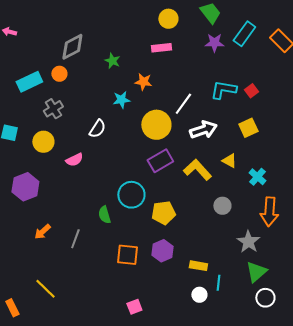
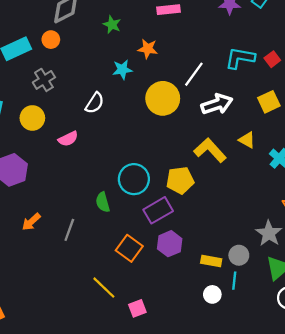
purple rectangle: (160, 161) -> (158, 210), moved
gray circle: (222, 206) -> (239, 255), moved
yellow pentagon: (163, 213) -> (180, 180), moved
orange square: (127, 255) -> (129, 248), turned 30
yellow line: (45, 289) -> (104, 288), moved

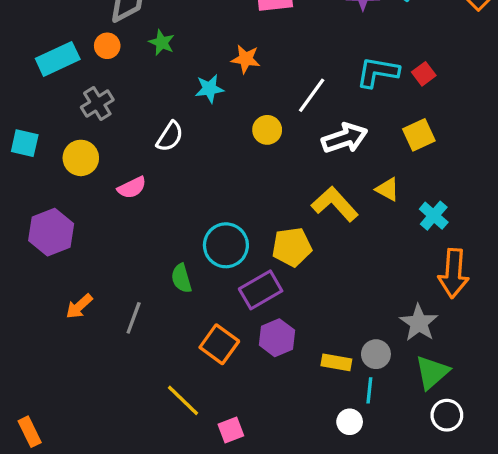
green star: (112, 25) -> (162, 42), moved
yellow circle: (163, 98) -> (267, 130), size x0.6
white circle: (212, 294) -> (350, 422), moved

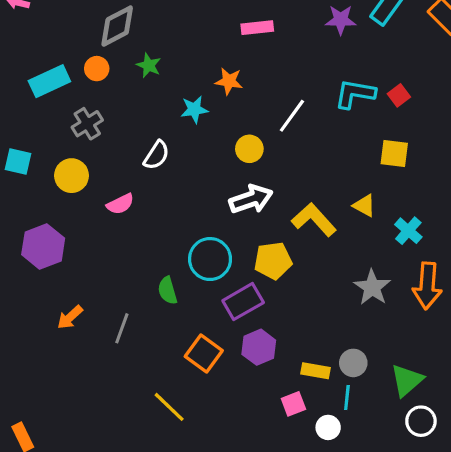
yellow square: (419, 135) -> (394, 154), turned 32
white arrow: (345, 138) -> (251, 199), moved
gray star: (419, 323) -> (372, 287), moved
pink square: (231, 430) -> (293, 404), moved

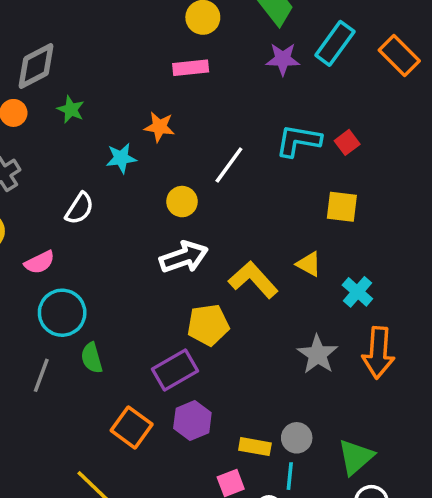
cyan circle: (210, 259) -> (62, 313), moved
gray line: (122, 328) -> (41, 375), moved

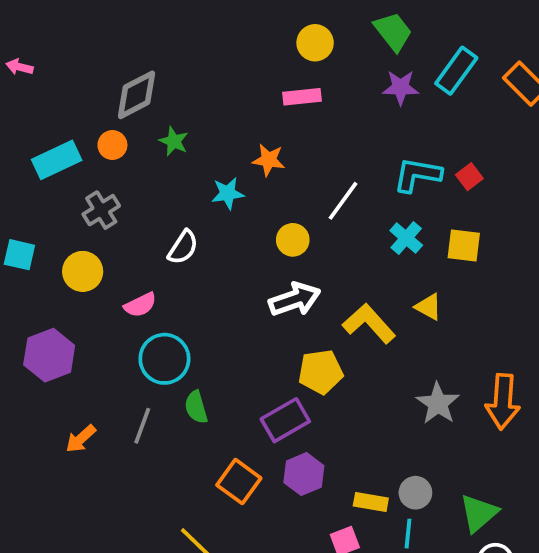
cyan cross: (357, 292) -> (406, 238), moved

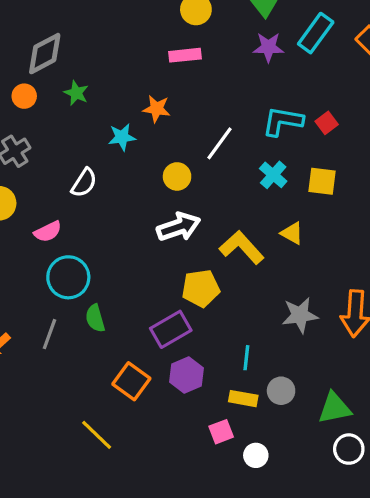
gray star: (438, 403) -> (300, 315), turned 30
green triangle: (479, 513) -> (335, 408), turned 30
cyan line: (408, 534) -> (246, 358), moved

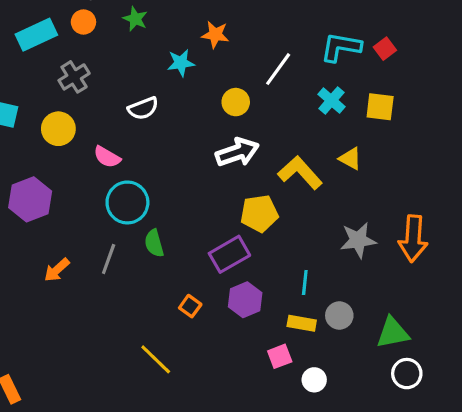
white semicircle: (84, 183) -> (143, 108), turned 36
pink semicircle: (48, 232) -> (107, 157), turned 56
orange square: (131, 381) -> (190, 306), size x0.6

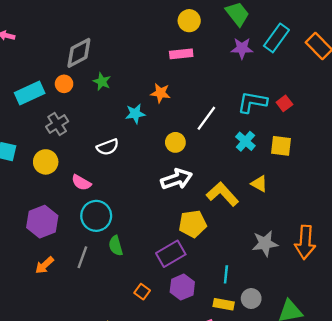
purple hexagon: (30, 199) -> (42, 222), moved

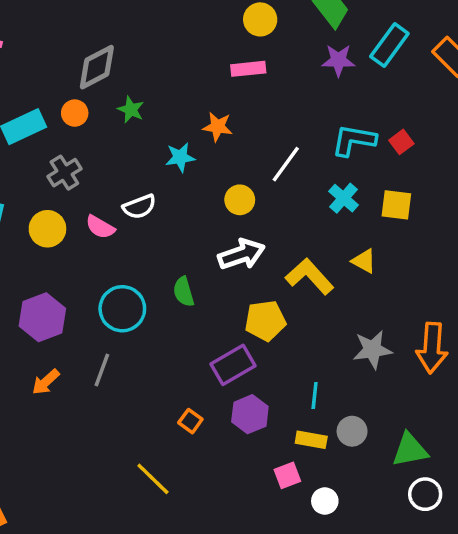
pink semicircle: (81, 183) -> (100, 227), moved
green semicircle: (116, 246) -> (184, 292), moved

